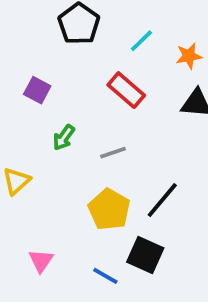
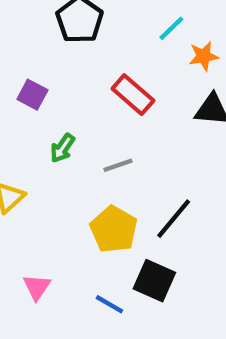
cyan line: (141, 41) -> (171, 28), moved

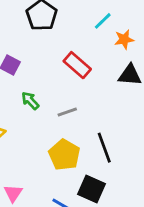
green arrow: (62, 148) -> (30, 101), turned 102
black line: (174, 219) -> (104, 148), turned -60

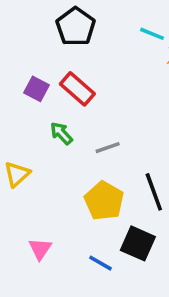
cyan line: (103, 21) -> (152, 34), turned 66
red rectangle: (77, 65) -> (77, 89), moved

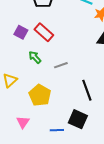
yellow pentagon: (104, 201) -> (40, 95), moved
blue line: (100, 263) -> (57, 130), turned -32

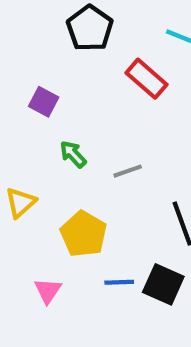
red rectangle: (44, 32) -> (147, 79), moved
blue line: (57, 130) -> (119, 282), moved

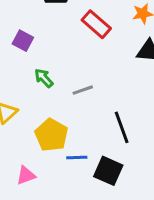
blue line: (119, 282) -> (77, 157), moved
pink triangle: (48, 291) -> (26, 175), turned 36

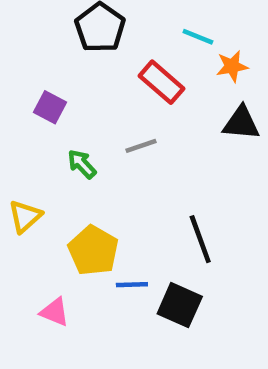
gray line: (83, 90) -> (141, 146), moved
pink triangle: (26, 175) -> (55, 312), turned 42

